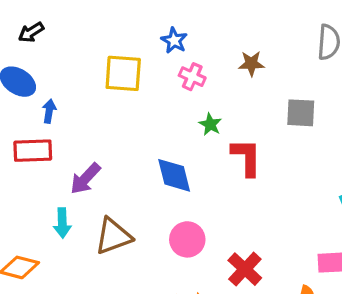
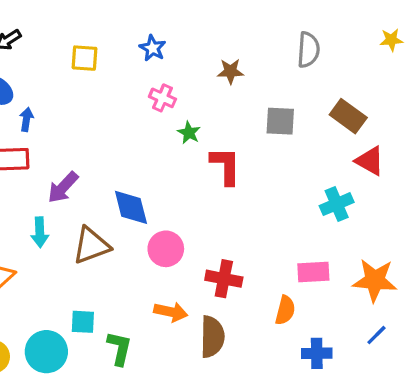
yellow square: (123, 73) -> (85, 58), moved, size x0.7
pink cross: (192, 77) -> (162, 98), moved
blue diamond: (174, 175) -> (131, 207), moved
red cross: (245, 269) -> (224, 279), turned -32

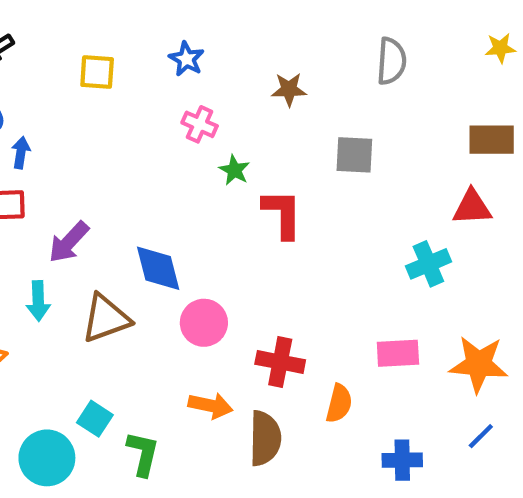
brown rectangle: (348, 116) -> (492, 140), moved, turned -36
red triangle: (370, 161) -> (472, 207), turned -32
orange semicircle: (285, 310) -> (339, 403), moved
cyan square: (83, 322) -> (95, 419), turned 30

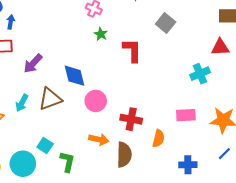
gray square: (354, 155) -> (166, 23), turned 36
green star: (234, 170) -> (101, 34), moved
cyan arrow: (38, 301) -> (22, 103), moved, turned 30

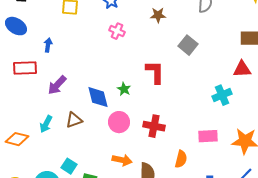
blue arrow: (11, 22) -> (48, 45), moved
green star: (101, 34) -> (124, 89), moved
brown triangle: (50, 99) -> (74, 120), size x0.7
red cross: (131, 119) -> (154, 126), moved

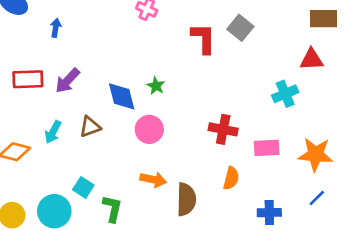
red rectangle: (25, 68) -> (28, 79), moved
red L-shape: (155, 72) -> (203, 38), moved
red cross: (154, 126) -> (223, 129), moved

